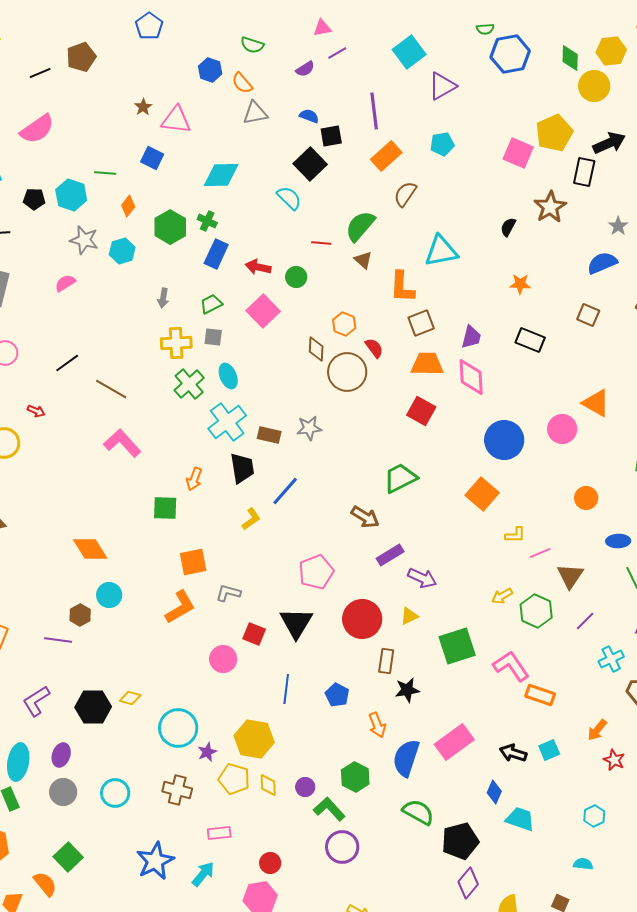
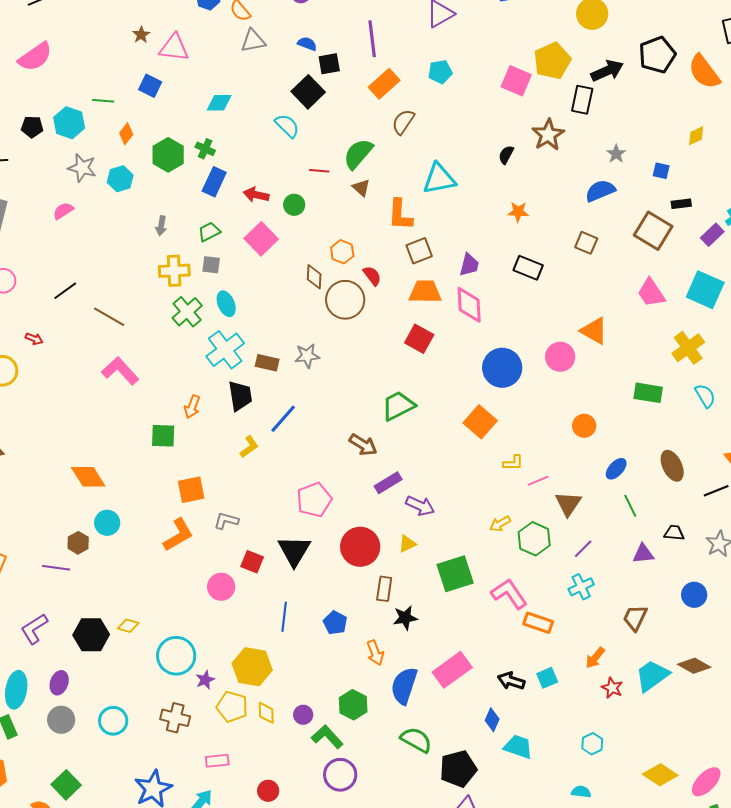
cyan diamond: (221, 175) -> (219, 103), size x0.7
blue ellipse: (618, 541) -> (616, 469), turned -45
cyan cross: (611, 659) -> (581, 587), moved

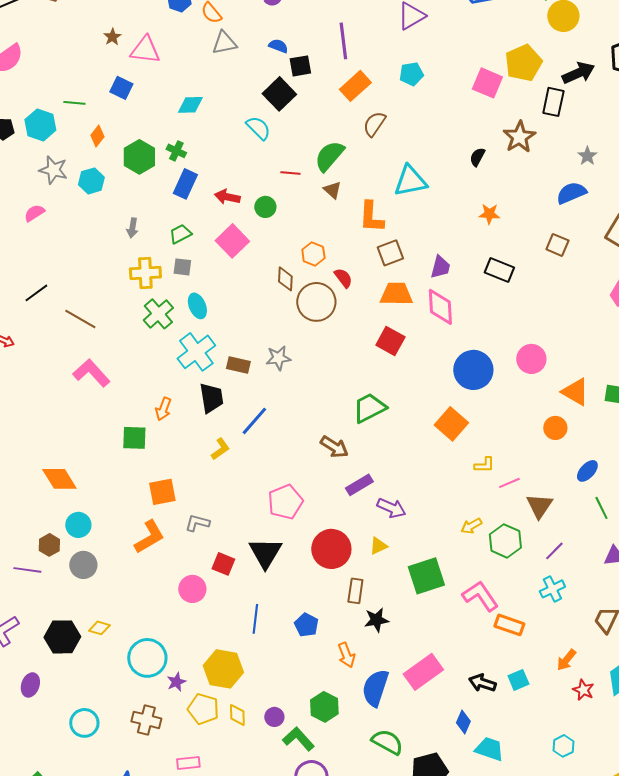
orange triangle: (594, 331) -> (575, 392), moved
gray circle: (61, 720) -> (83, 565), moved

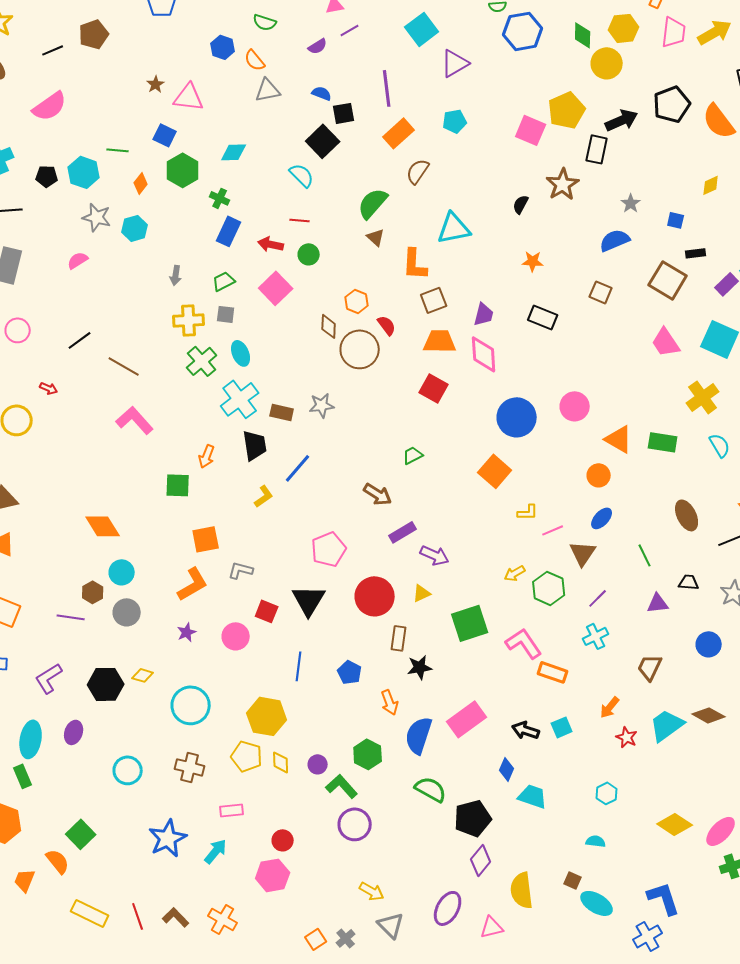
green hexagon: (139, 157) -> (183, 170), moved
red line: (290, 173) -> (300, 220), moved
green trapezoid: (369, 408) -> (413, 455), size x0.6
blue ellipse: (587, 471) -> (602, 518), moved
purple star: (176, 682) -> (187, 632), moved

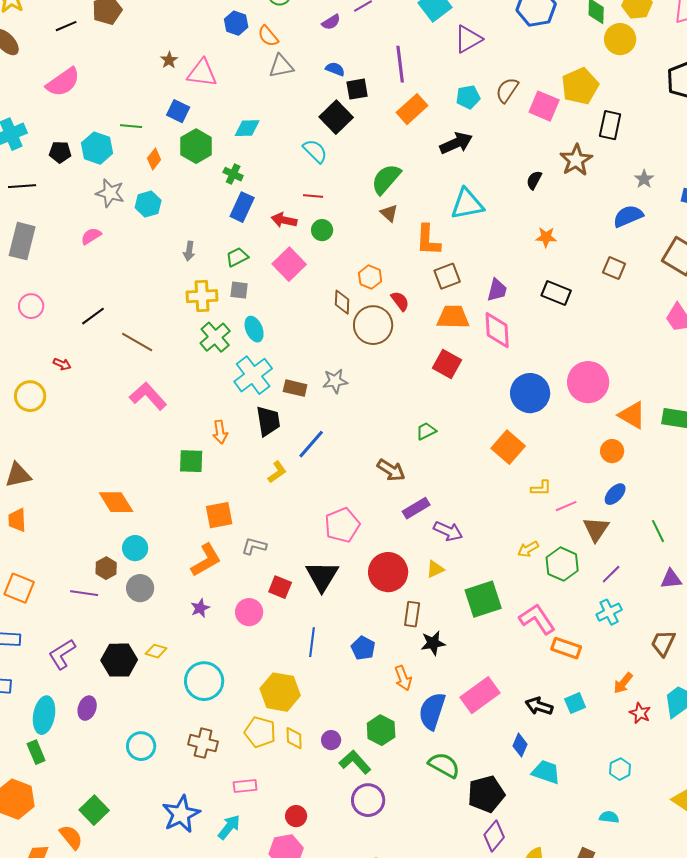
black arrow: (622, 120) -> (456, 143), moved
brown semicircle: (418, 171) -> (507, 90), moved
pink circle: (575, 406) -> (588, 382), size x1.4
orange arrow: (207, 456) -> (220, 432), turned -30

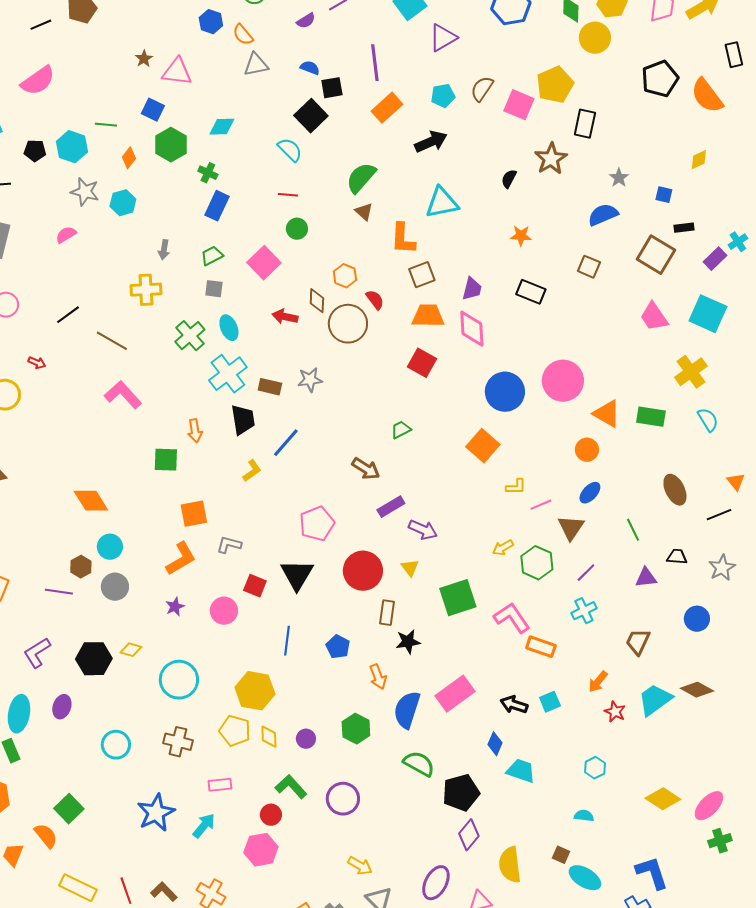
red arrow: (284, 220) -> (285, 317), moved
yellow cross: (202, 296) -> (146, 290), moved
yellow triangle: (435, 569) -> (410, 568), turned -42
green L-shape: (355, 762) -> (291, 787), moved

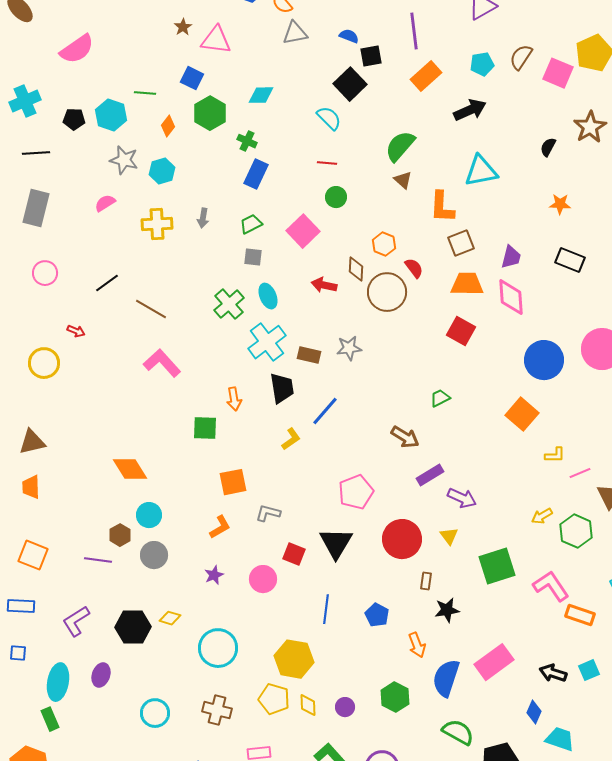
yellow cross: (146, 290) -> (157, 224), moved
orange L-shape: (181, 559) -> (220, 527), size x0.7
brown rectangle: (387, 613) -> (426, 581), size x0.7

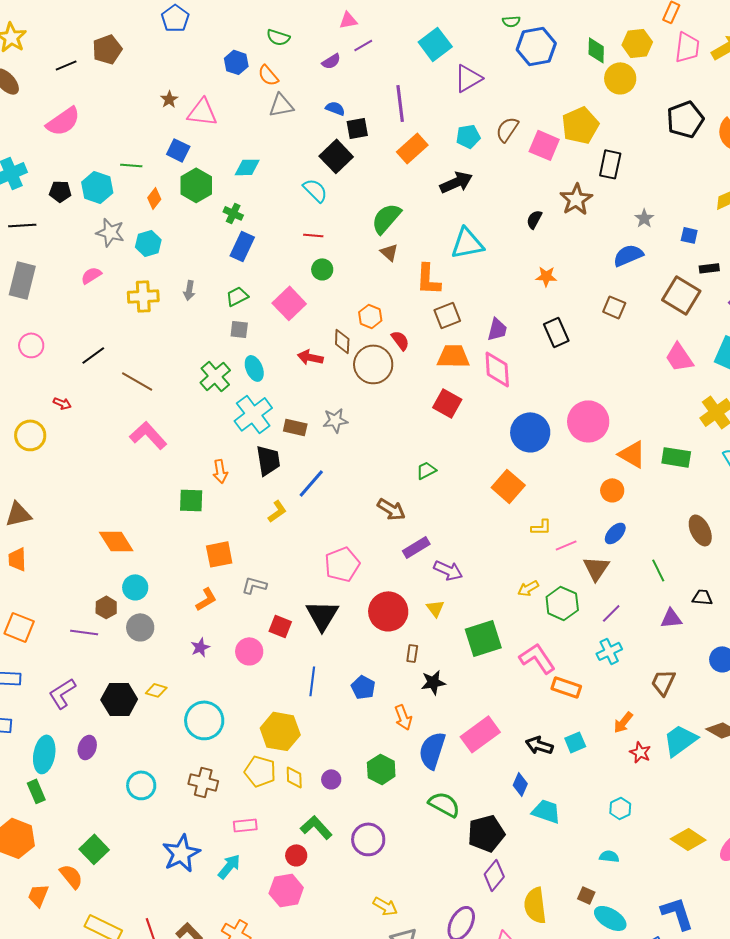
black rectangle: (570, 260) -> (556, 332), turned 44

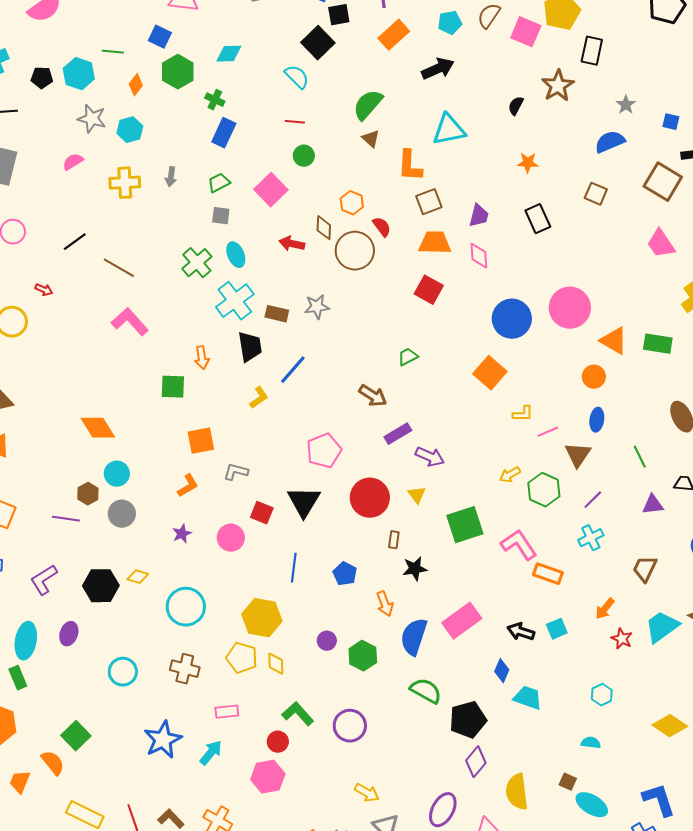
pink diamond: (497, 369) -> (479, 256), size x0.7
blue ellipse: (615, 533) -> (597, 420), turned -35
purple circle: (331, 779) -> (327, 641), moved

